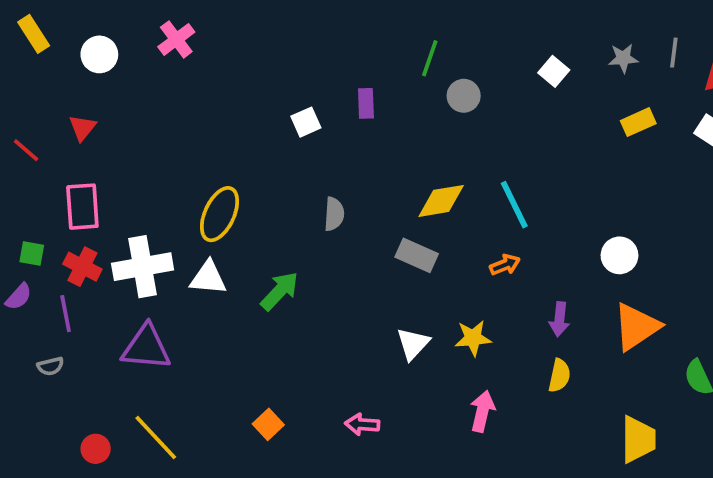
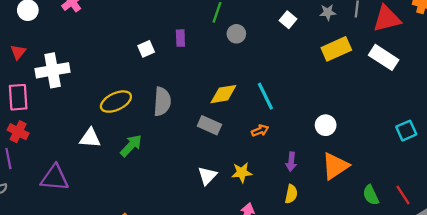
yellow rectangle: (638, 122) -> (336, 49), size x1.5
yellow ellipse: (220, 214) -> (116, 102), moved, turned 40
gray semicircle: (334, 214) -> (162, 102), size x1.5
white cross: (143, 267) -> (53, 70), moved

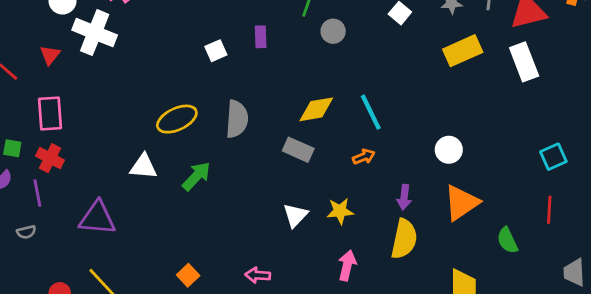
white rectangle: (384, 57) -> (524, 62), turned 36
white cross: (53, 70) -> (95, 33), moved, turned 32
yellow semicircle: (291, 194) -> (404, 239), size x1.6
red line: (403, 195) -> (549, 210), moved, turned 36

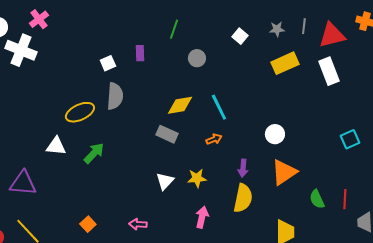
gray circle: (333, 31) -> (197, 58), moved
gray semicircle: (237, 119) -> (115, 96), moved
red line: (549, 210) -> (345, 199), moved

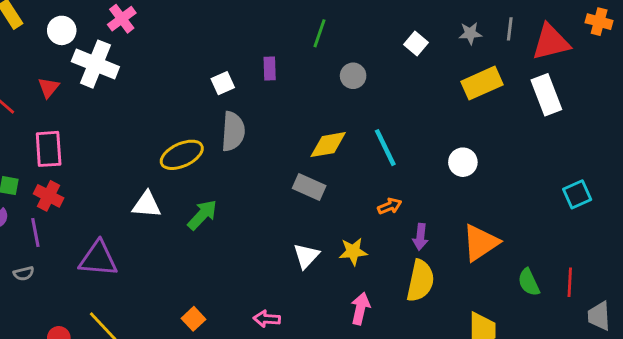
white circle: (275, 134) -> (463, 162), moved
orange arrow: (214, 139) -> (390, 206), moved

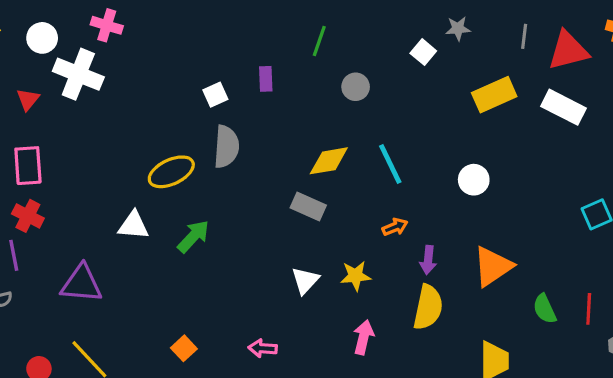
pink cross: (122, 19) -> (107, 25), turned -36
gray star: (470, 33) -> (458, 28), moved
white rectangle: (546, 95) -> (564, 107), turned -42

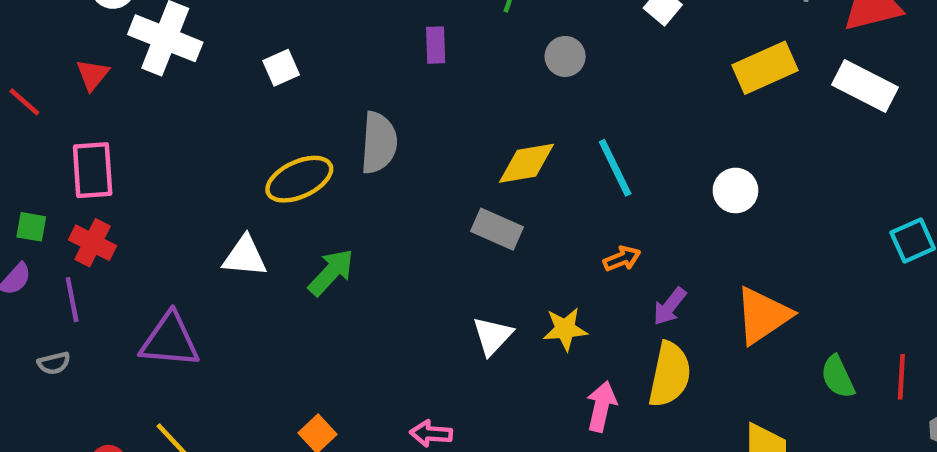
white square: (215, 95) -> (281, 68), moved
purple arrow: (428, 260) -> (670, 306), turned 32
pink arrow: (363, 337) -> (601, 406), moved

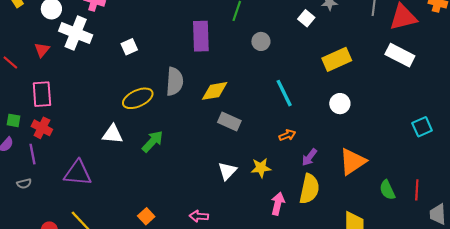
purple rectangle: (436, 45) -> (201, 36), size x1.8
yellow rectangle: (765, 68) -> (337, 59), moved
yellow diamond: (526, 163) -> (215, 91), moved

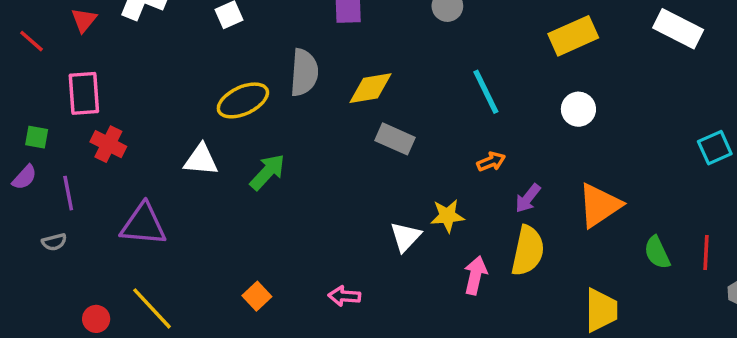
red cross: (42, 128) -> (108, 144), moved
white triangle: (227, 171) -> (405, 237), moved

